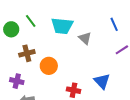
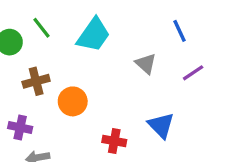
cyan trapezoid: (62, 26) -> (94, 35), turned -60
gray triangle: (85, 38) -> (146, 64), moved

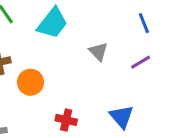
blue line: (179, 31) -> (144, 23), moved
blue triangle: (161, 125) -> (121, 117), moved

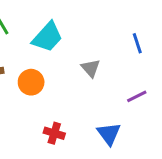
purple line: (141, 62) -> (137, 96), moved
orange circle: (31, 82) -> (31, 82), moved

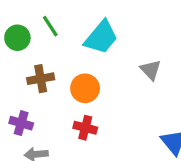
red cross: (54, 133) -> (85, 128), moved

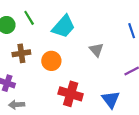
red cross: (85, 128) -> (71, 94), moved, size x1.5

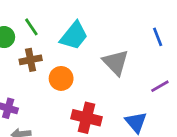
gray triangle: (96, 50) -> (116, 62), size x1.5
brown cross: (21, 53) -> (31, 60), moved

